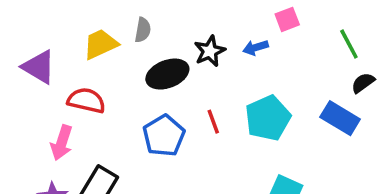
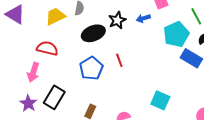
purple triangle: (39, 67) -> (15, 14), moved
cyan pentagon: (268, 118) -> (176, 34), moved

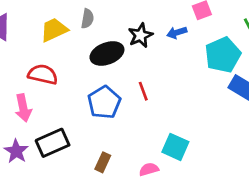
pink arrow: (33, 72) -> (23, 108), turned -30
black rectangle: (54, 97) -> (53, 143), turned 35
cyan square: (160, 100) -> (175, 147), moved

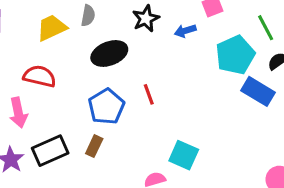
black star: (140, 35) -> (146, 19), moved
brown rectangle: (103, 162) -> (94, 146), moved

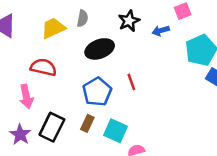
black rectangle: (50, 151) -> (52, 127), turned -40
cyan square: (184, 155) -> (115, 131), moved

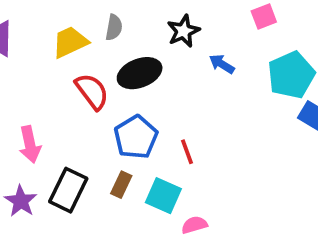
blue arrow: (161, 31) -> (222, 64), moved, turned 49
red semicircle: (43, 67) -> (92, 91), moved, turned 40
red line: (131, 82) -> (187, 152), moved

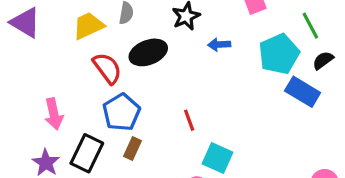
blue arrow: (222, 64) -> (219, 45), turned -35
blue pentagon: (136, 137) -> (121, 112), moved
cyan square: (163, 196) -> (218, 158), moved

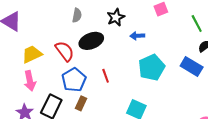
yellow trapezoid: (88, 26) -> (32, 54), moved
cyan pentagon: (279, 54) -> (152, 67), moved
red line: (189, 120) -> (106, 76), moved

